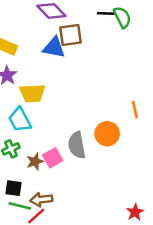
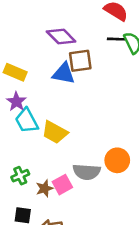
yellow trapezoid: (32, 93) -> (55, 132), moved, turned 32
cyan trapezoid: (20, 120) -> (27, 121), moved
gray semicircle: (77, 145) -> (87, 172), turned -76

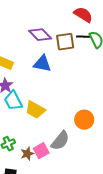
brown square: (80, 61) -> (65, 42), moved
orange circle: (117, 160) -> (84, 120), moved
gray semicircle: (87, 172) -> (60, 141), turned -55

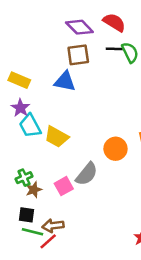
purple diamond: (40, 35) -> (79, 27), moved
brown square: (65, 42) -> (78, 55), moved
brown star: (27, 154) -> (34, 190), moved

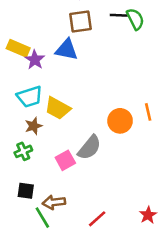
purple star: (20, 108) -> (35, 60), moved
cyan trapezoid: (30, 126) -> (30, 97), turned -80
brown star: (34, 190) -> (33, 126), moved
green line: (32, 232) -> (42, 218), moved, turned 45
red line: (48, 241) -> (97, 219), moved

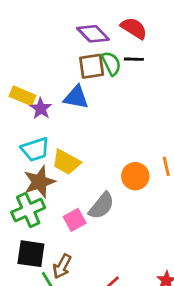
green semicircle: (135, 19) -> (111, 63), moved
brown star: (33, 126) -> (39, 182), size x1.6
green cross: (23, 151) -> (28, 210), size x1.6
black square: (26, 191) -> (31, 254), size x1.5
brown arrow: (54, 202) -> (62, 266), turned -55

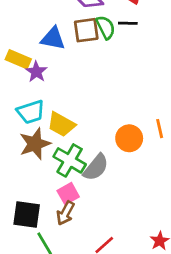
blue triangle: (76, 97) -> (53, 38), moved
green cross: (28, 210) -> (70, 160), moved, turned -36
pink square: (75, 220) -> (68, 194), moved
brown arrow: (62, 266) -> (65, 213), moved

